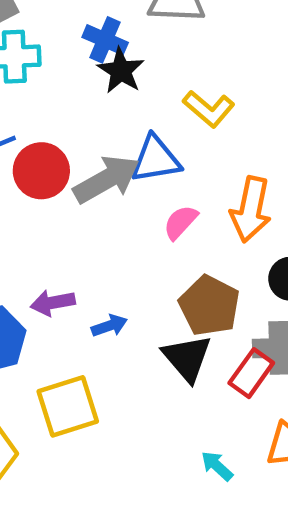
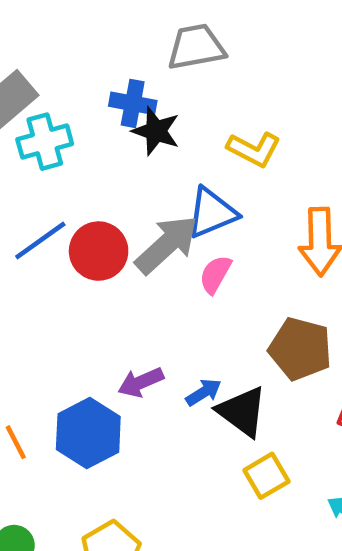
pink semicircle: (181, 222) -> (215, 274), moved
black triangle: (187, 358) -> (242, 412), moved
yellow square: (68, 406) -> (266, 476), moved, size x0.7

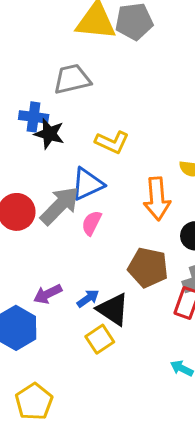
yellow square: (266, 476) -> (100, 339), moved

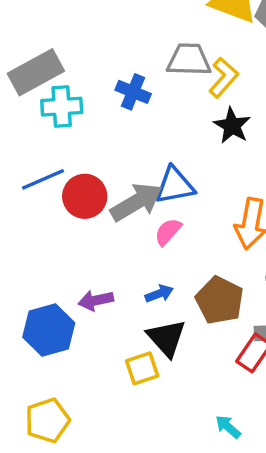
black star: (49, 134) -> (232, 126), moved
yellow L-shape: (112, 142) -> (224, 78), moved, turned -88
blue arrow: (88, 298) -> (159, 294), moved

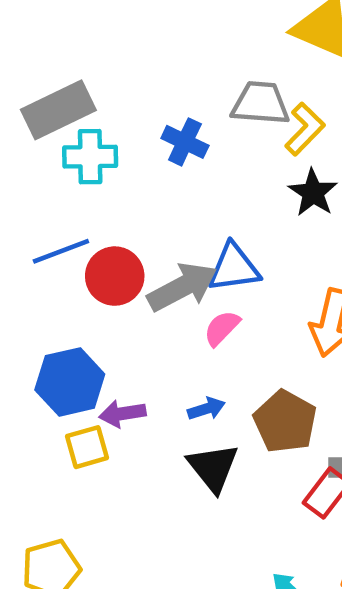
blue hexagon: (49, 330) -> (70, 382), moved
yellow square: (142, 368) -> (87, 447), moved

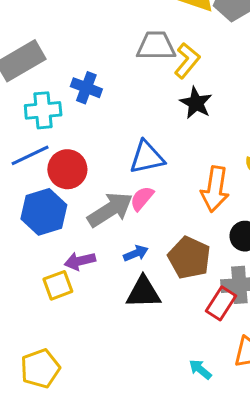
blue cross: (185, 142) -> (86, 88), moved
cyan cross: (90, 157) -> (43, 110), moved
gray arrow: (182, 287) -> (110, 210), moved
blue hexagon: (70, 382) -> (44, 212), moved
black triangle: (213, 468) -> (143, 292), turned -48

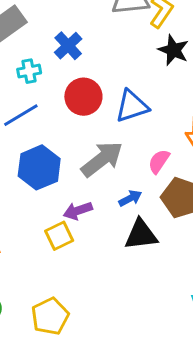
blue cross: (86, 88) -> (68, 46), turned 32
cyan cross: (43, 110) -> (29, 71), size x0.7
red circle: (67, 169) -> (83, 97), moved
pink semicircle: (142, 198) -> (159, 161), moved

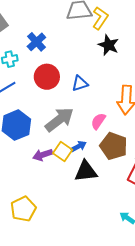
blue triangle: (132, 106) -> (80, 83), size x0.7
yellow square: (59, 236) -> (63, 152), moved, turned -30
yellow pentagon: (50, 316) -> (23, 209), moved

